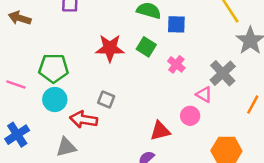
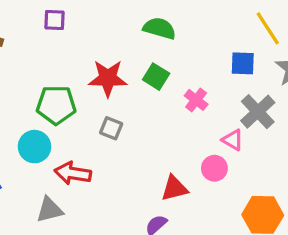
blue square: (176, 24) -> (243, 63), moved
green pentagon: (54, 68) -> (56, 105), moved
gray square: (106, 100) -> (111, 128), moved

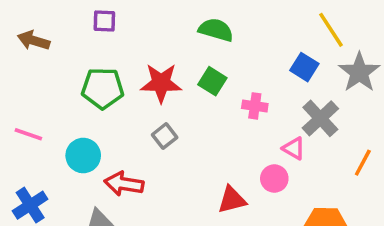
blue square: (243, 63) -> (304, 67), turned 30
pink cross: (196, 100) -> (255, 106), turned -30
green pentagon: (56, 105) -> (103, 88), moved
gray square: (111, 128) -> (165, 136), turned 30

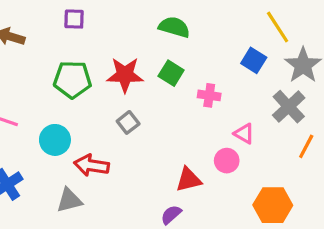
gray cross: (320, 118) -> (289, 107), moved

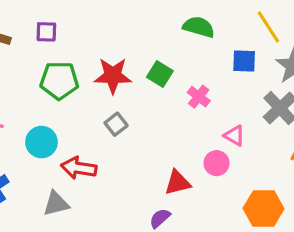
purple square: (74, 19) -> (46, 32), moved
green semicircle: (174, 27) -> (199, 27), moved
blue square: (254, 60) -> (244, 61), turned -30
pink cross: (209, 95) -> (199, 97), turned 30

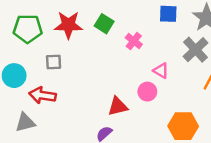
gray square: (116, 124) -> (54, 62), moved, turned 35

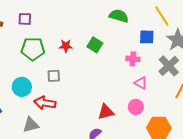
red star: (68, 25) -> (66, 46), size x0.6
pink cross: (134, 41) -> (133, 59), moved, turned -32
pink circle: (147, 92) -> (136, 107), moved

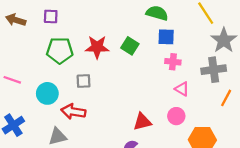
blue square: (147, 37) -> (166, 37), moved
red star: (66, 46) -> (97, 47), size x1.5
gray cross: (169, 66) -> (214, 70), turned 35

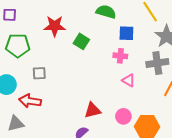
blue square: (166, 37) -> (126, 33), moved
red star: (97, 47) -> (55, 26), moved
pink circle: (176, 116) -> (123, 116), moved

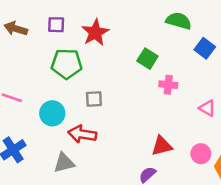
red star: (55, 26) -> (95, 33), moved, turned -30
blue square: (126, 33) -> (205, 48), turned 35
pink cross: (120, 56) -> (168, 85), moved

